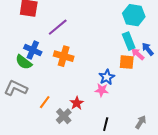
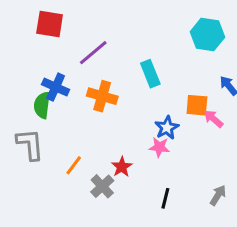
cyan rectangle: (129, 41) -> (150, 74), moved
pink arrow: (138, 54) -> (213, 119), moved
green semicircle: (24, 62) -> (42, 105), turned 60
gray L-shape: (16, 88) -> (30, 144), turned 60

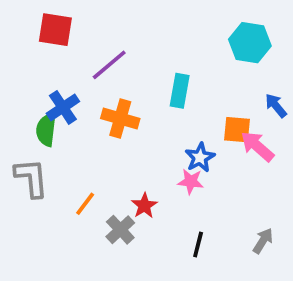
cyan rectangle: (150, 74) -> (180, 91), turned 32
blue cross: (56, 87) -> (63, 107), turned 32
pink arrow: (213, 119) -> (257, 146), size x1.4

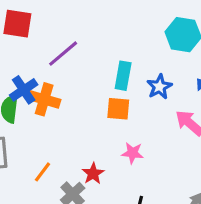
orange cross: (120, 119) -> (44, 99), moved
orange square: (237, 130) -> (118, 109), moved
blue star: (200, 157) -> (159, 87), moved

